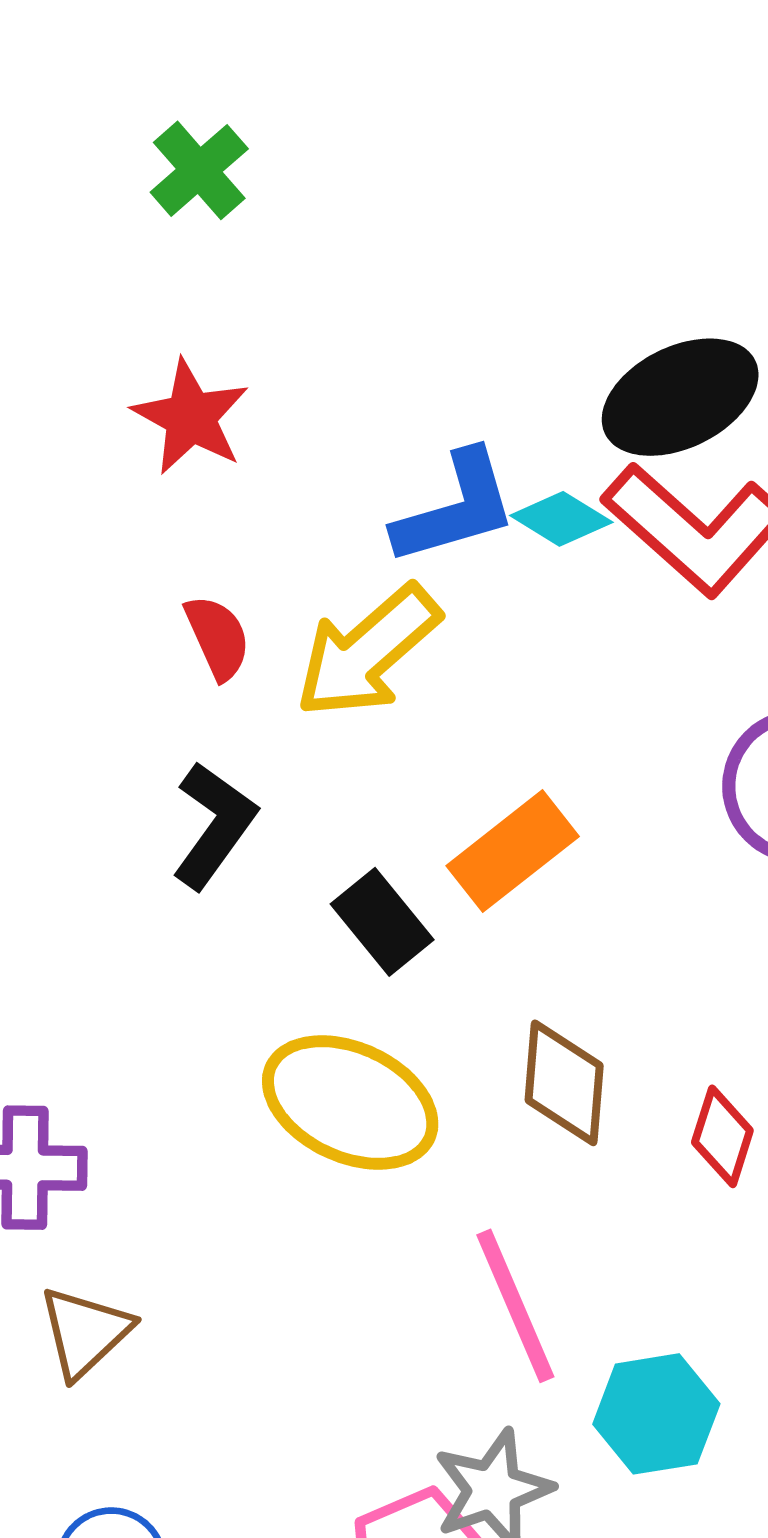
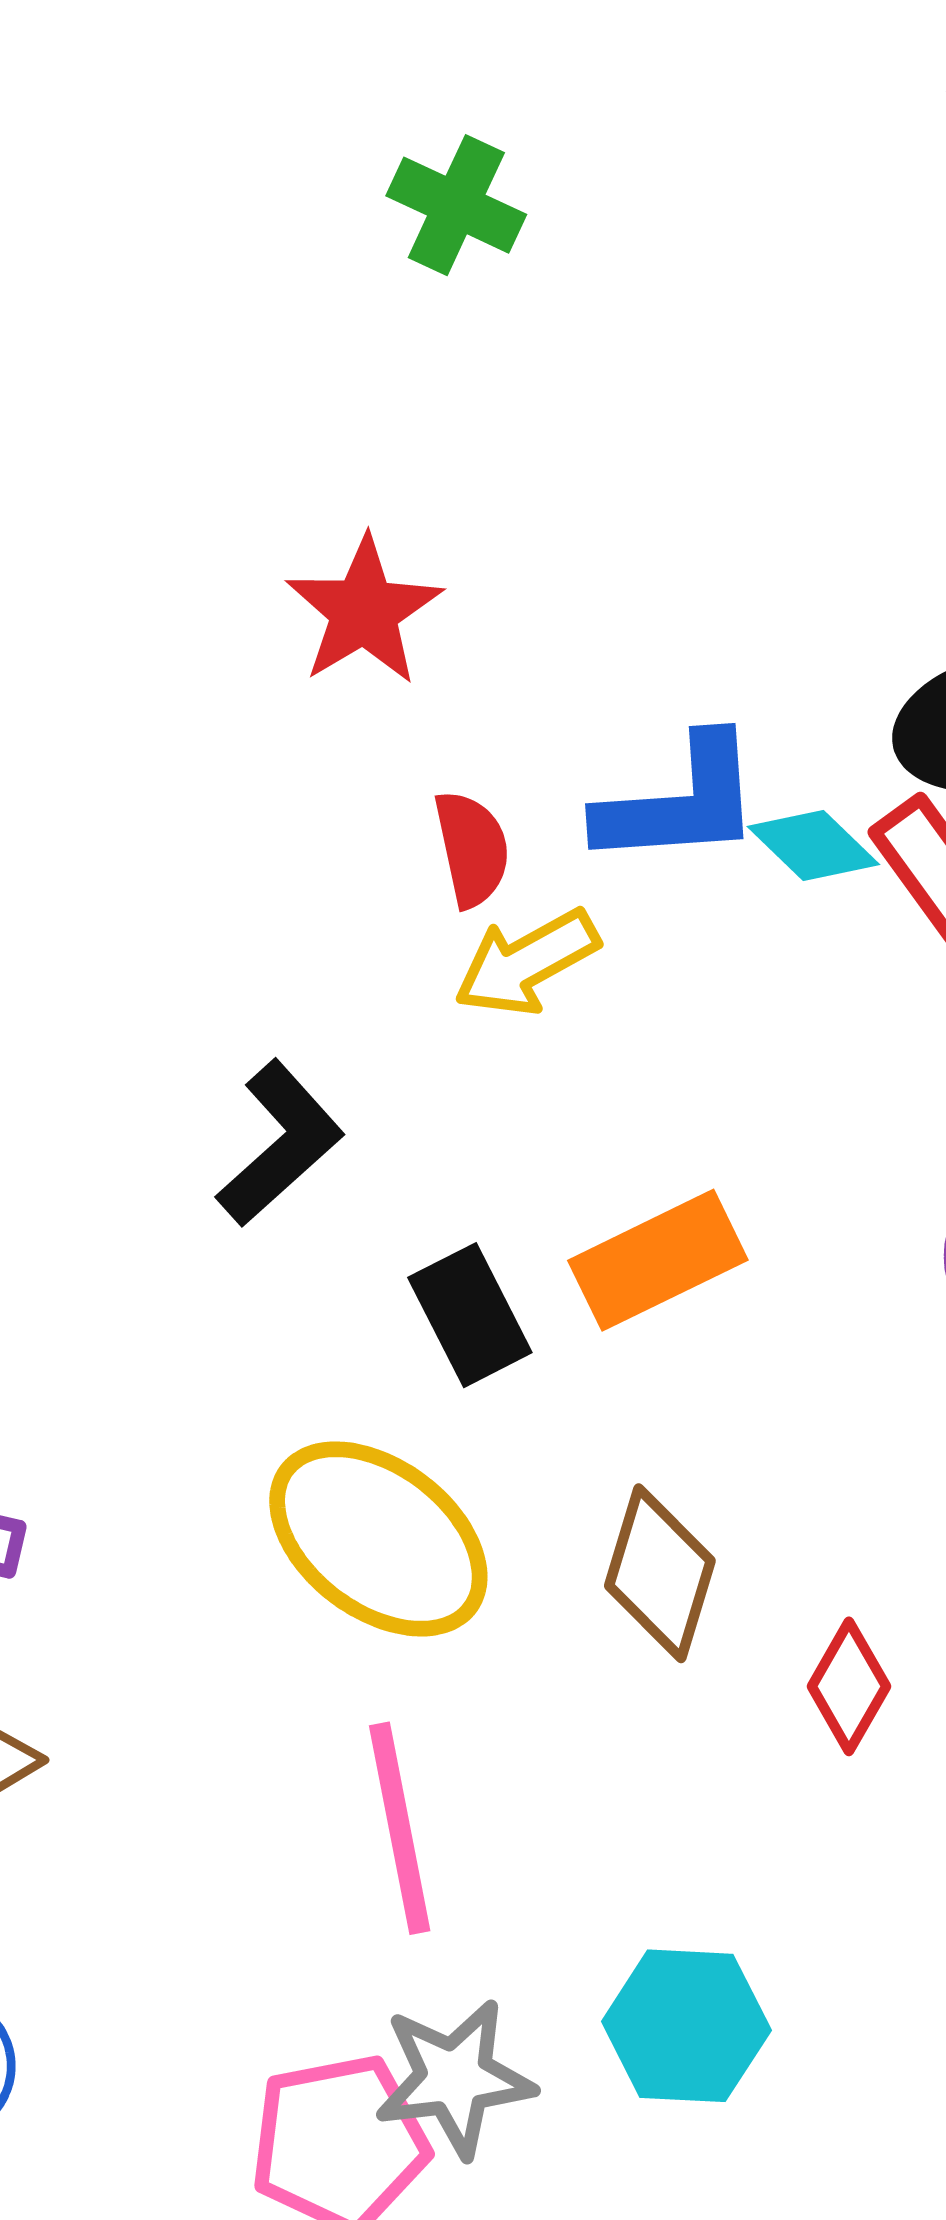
green cross: (199, 170) -> (456, 205), moved, turned -36
red semicircle: (218, 637) -> (472, 849), moved
yellow arrow: (368, 652) -> (527, 962), size x0.7
pink line: (515, 1306) -> (400, 1828), moved

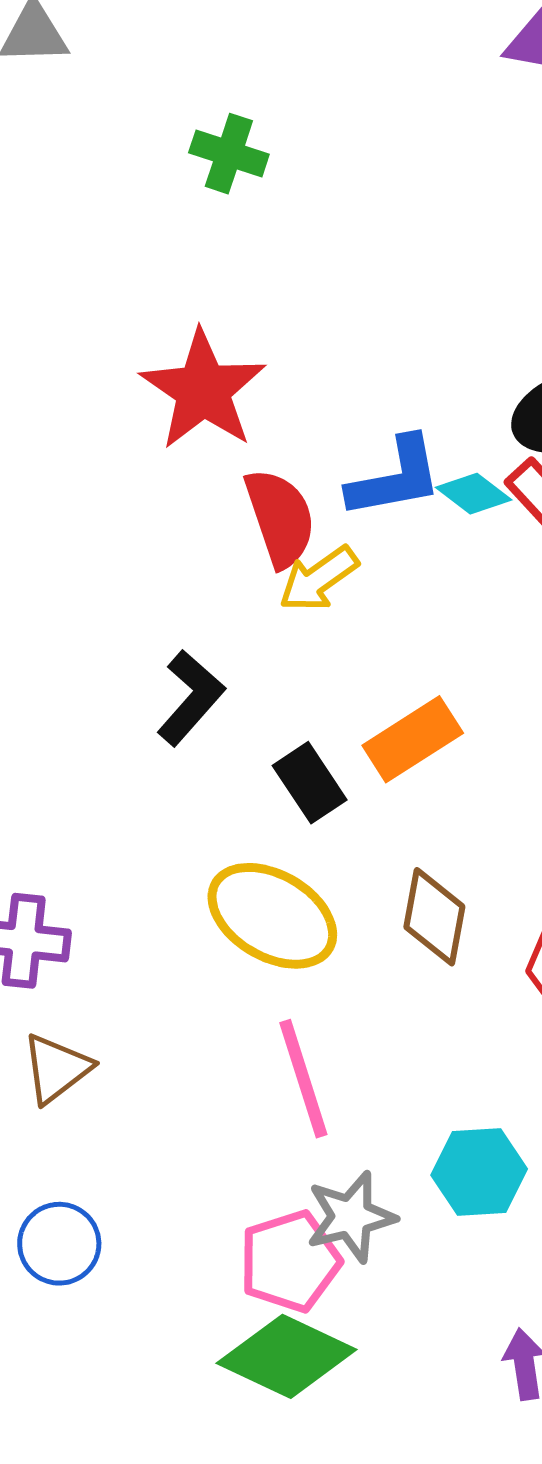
red star: (364, 611) -> (203, 390), size x1.4
red semicircle: (472, 849) -> (280, 518), size x1.5

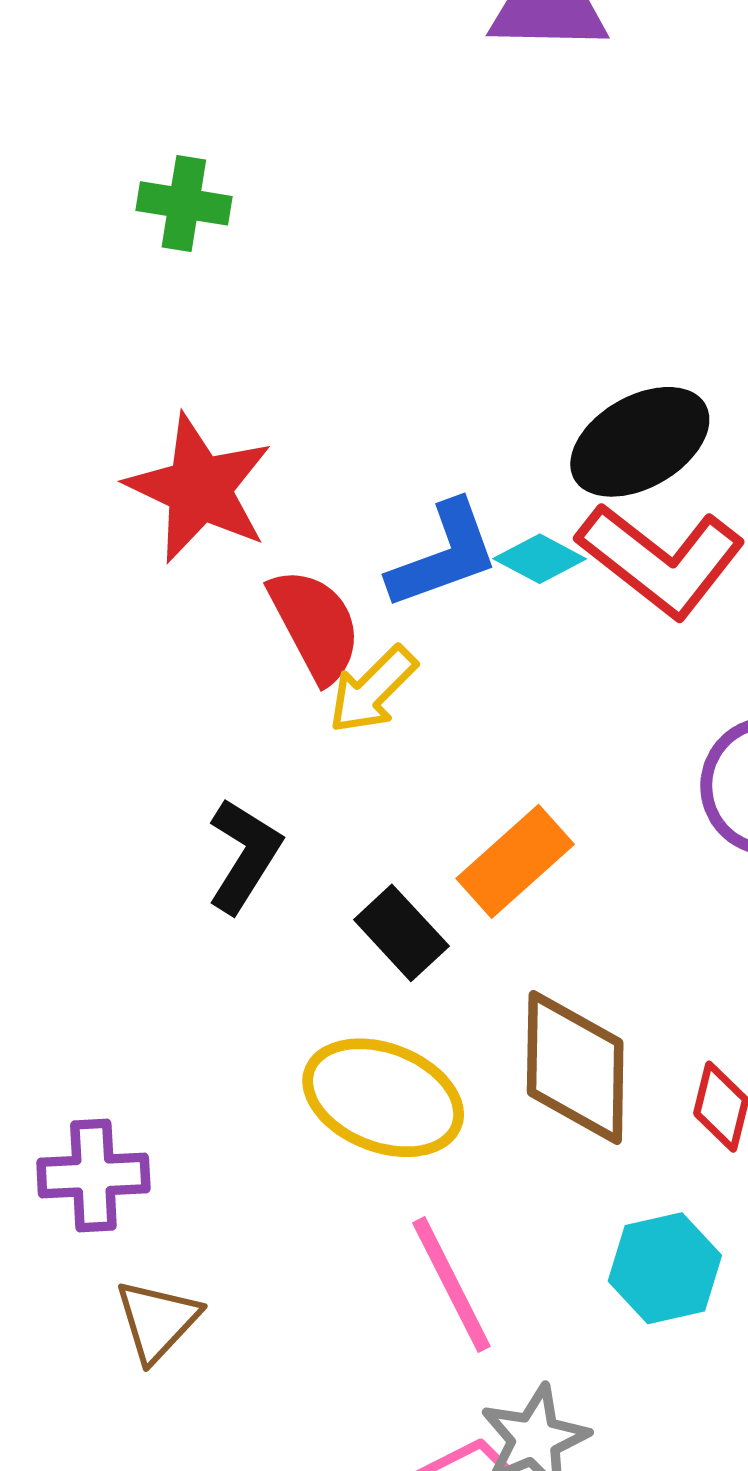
brown diamond: (434, 917) -> (575, 1067), size x1.4
cyan hexagon: (479, 1172) -> (665, 1268), moved

